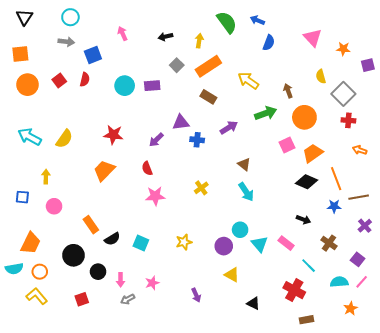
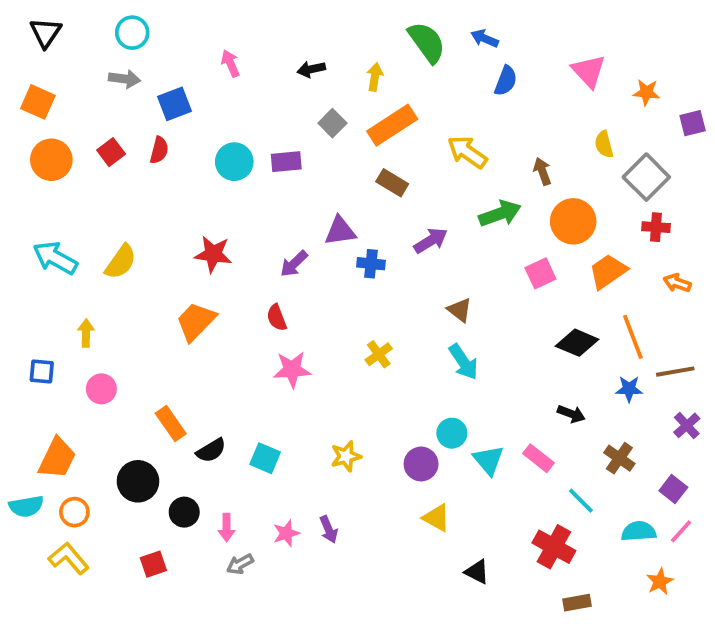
orange square: (20, 54) -> (38, 102), turned 30
orange trapezoid: (313, 153) -> (608, 271), moved
purple arrow: (196, 295) -> (329, 529), moved

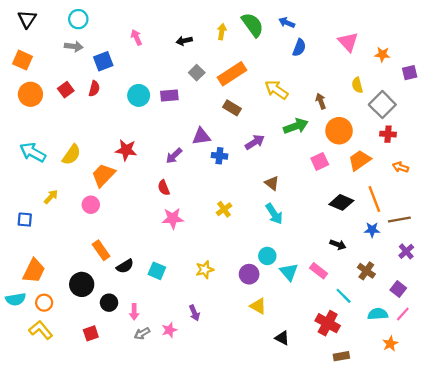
yellow arrow: (375, 77) -> (222, 32), moved
orange trapezoid: (196, 321) -> (103, 175), moved
yellow arrow: (86, 333) -> (51, 197), turned 42
pink circle: (101, 389) -> (91, 205), moved
pink star: (286, 533) -> (169, 330), moved

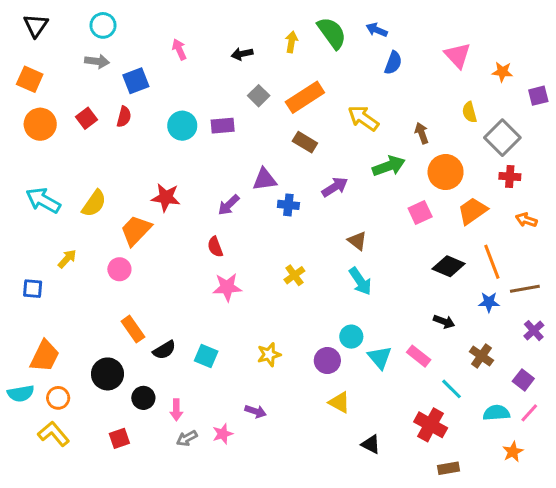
purple arrow: (194, 313) -> (256, 411), turned -49

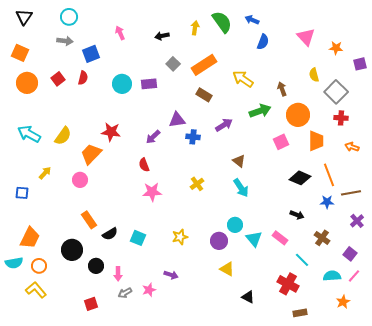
orange trapezoid: (472, 211) -> (316, 141), turned 125
red square: (119, 438) -> (91, 304), moved

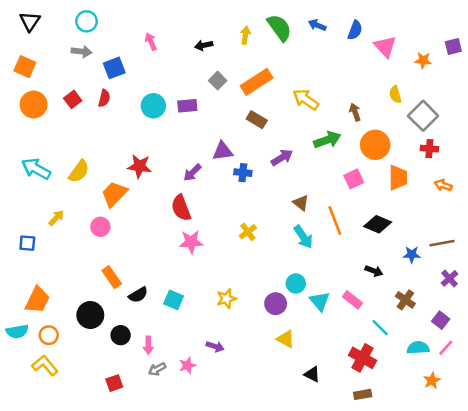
blue semicircle: (263, 42) -> (355, 30), moved
purple square: (360, 64) -> (453, 47), moved
red semicircle: (144, 165) -> (181, 208), size x1.5
orange line: (329, 175) -> (335, 220), moved
brown rectangle: (300, 313) -> (363, 394), moved

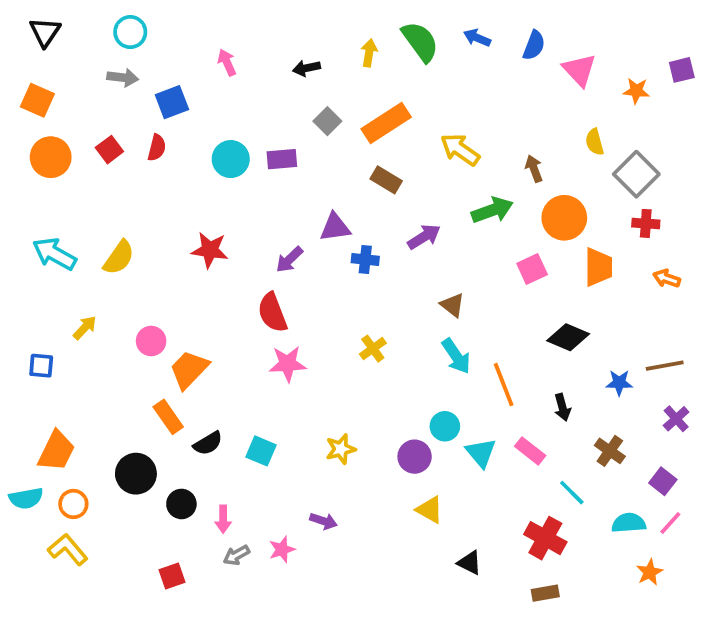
orange trapezoid: (114, 194) -> (189, 369), moved
orange line: (335, 220) -> (504, 385), moved
black arrow: (374, 271) -> (562, 407), turned 54

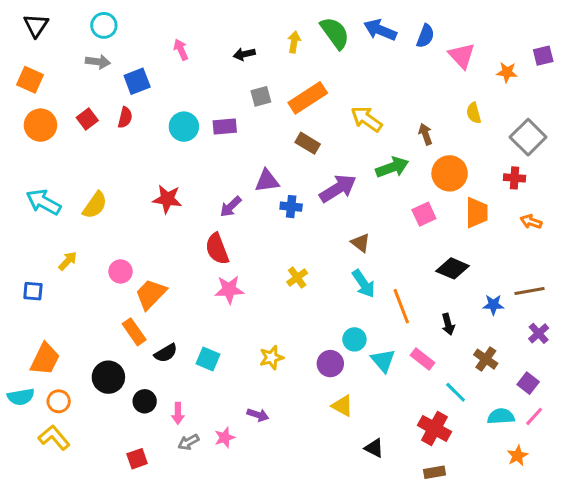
blue arrow: (477, 38) -> (380, 30), size x1.5
gray square: (327, 121) -> (261, 96), turned 30
gray square: (636, 174) -> (528, 137), moved
purple arrow: (424, 237) -> (338, 188), size x1.4

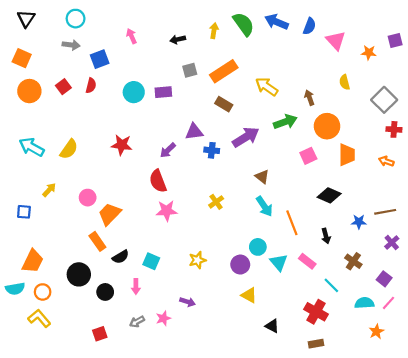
red cross: (514, 178) -> (394, 129), moved
pink arrow: (178, 413) -> (136, 286), moved

